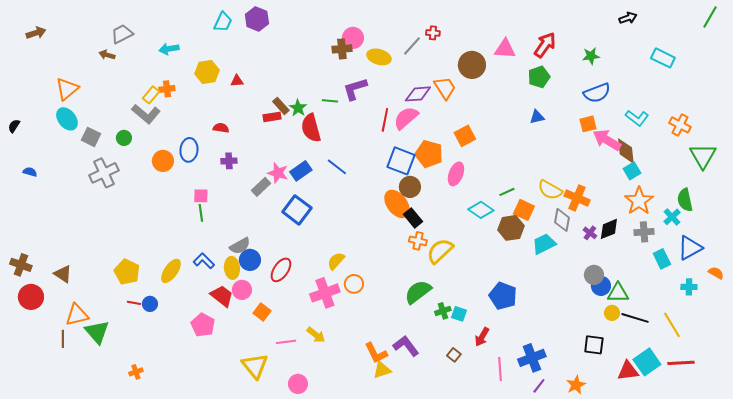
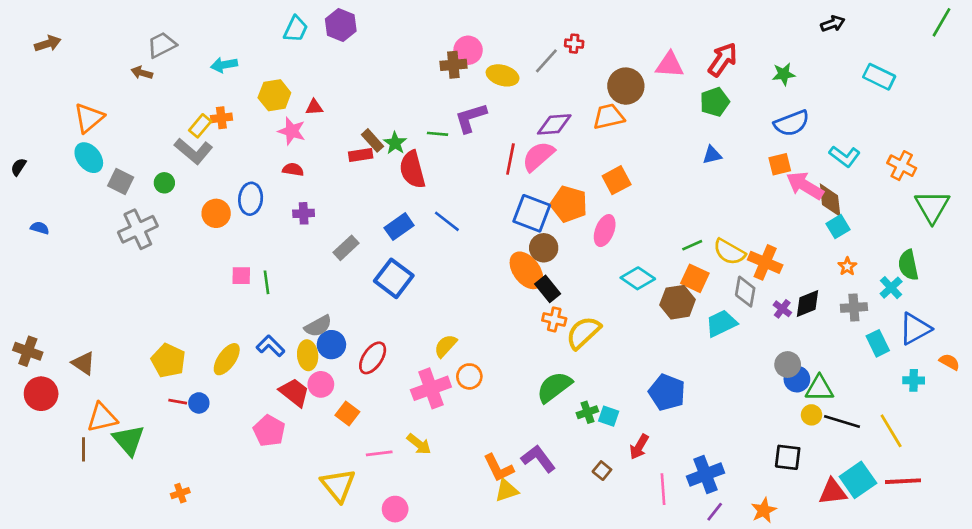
orange trapezoid: (445, 88) -> (609, 117), moved, turned -70
pink star: (278, 173) -> (292, 131), moved
green line: (507, 192) -> (692, 245), moved
pink square: (201, 196) -> (241, 276), moved
orange star: (639, 201) -> (847, 266), size x0.5

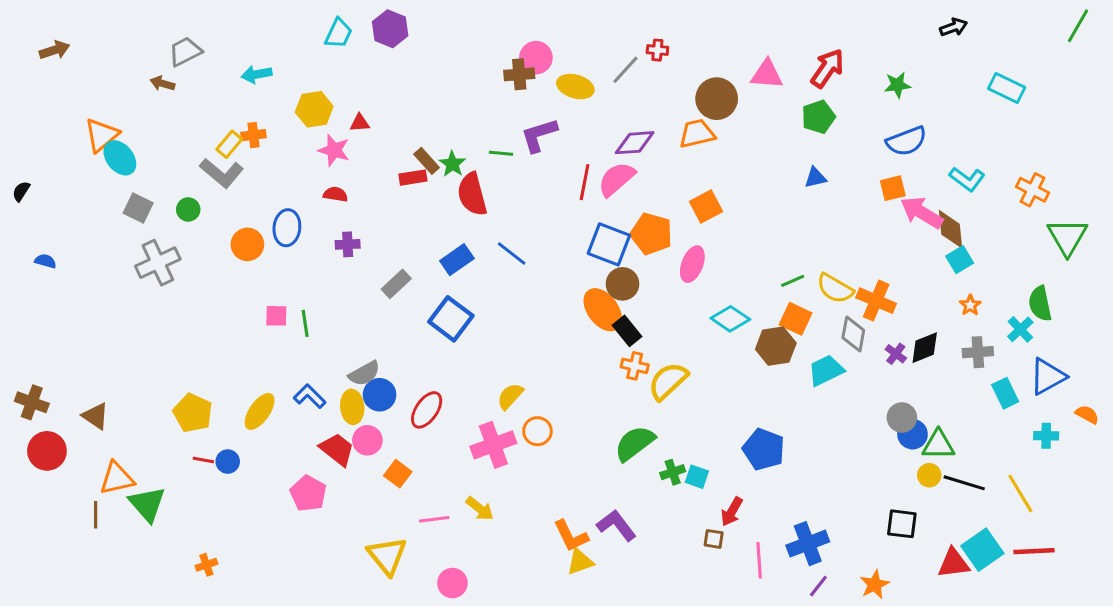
cyan ellipse: (89, 158) -> (120, 158), moved
brown square: (602, 471) -> (714, 539), moved, turned -30

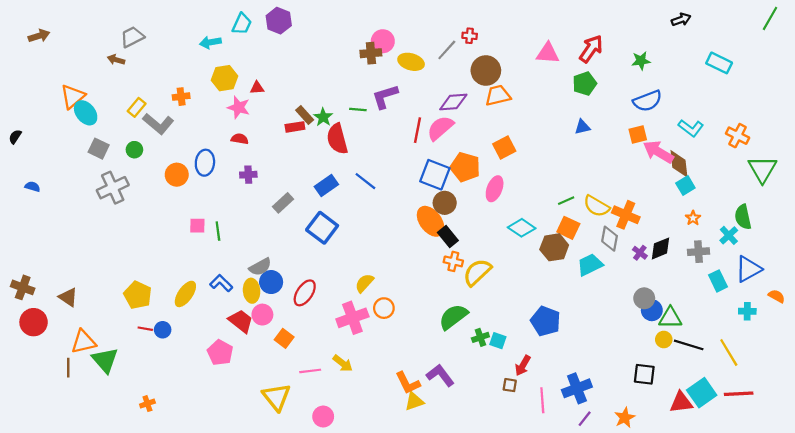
cyan arrow: (257, 74) -> (210, 42), moved
brown circle: (717, 99) -> (486, 71), moved
yellow rectangle: (229, 144) -> (137, 107), moved

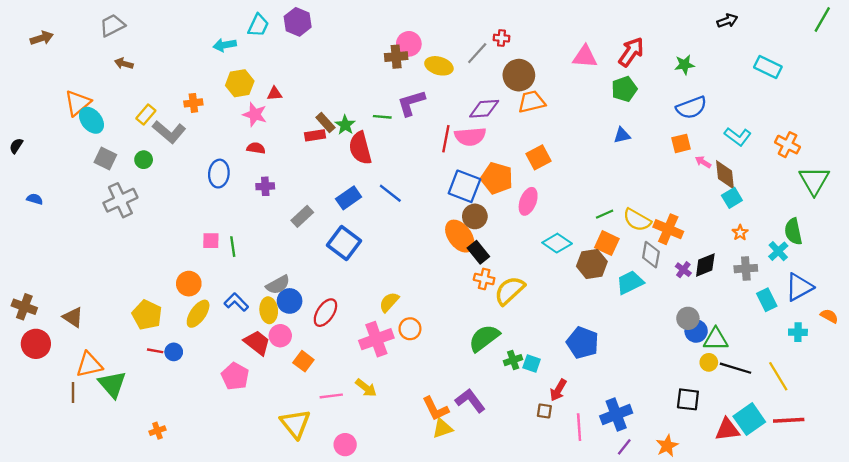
gray trapezoid: (132, 37) -> (112, 25), moved
pink semicircle: (440, 128) -> (470, 137), turned -144
pink arrow: (658, 152) -> (703, 162), size x0.5
orange circle: (177, 175) -> (189, 284), moved

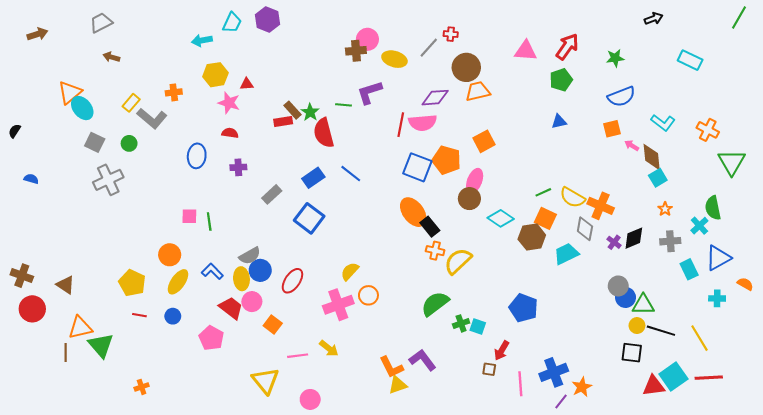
brown circle: (475, 216) -> (469, 199), moved
blue circle: (174, 352) -> (173, 316), moved
black square: (688, 399) -> (632, 353), moved
orange star: (667, 446) -> (582, 387), moved

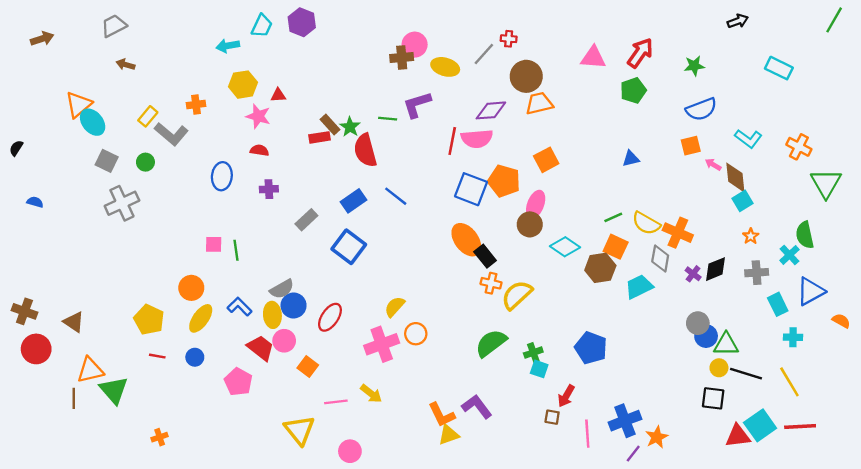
blue triangle: (559, 122) -> (631, 159), moved
cyan cross: (717, 298) -> (793, 337), moved
green cross: (461, 323) -> (533, 353), moved

